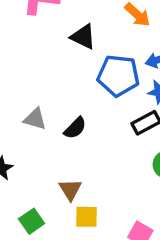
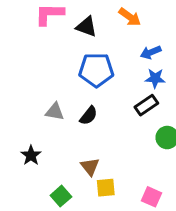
black triangle: (83, 37) -> (86, 27), moved
blue pentagon: (118, 76) -> (96, 70), moved

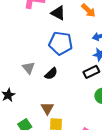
gray triangle: (55, 112) -> (29, 68), turned 32

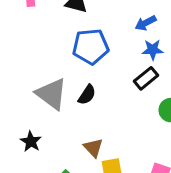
gray triangle: (29, 68) -> (51, 94), size x1.6

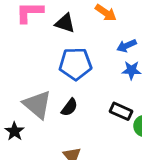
black rectangle: (146, 78) -> (121, 111), moved, turned 60
black star: (31, 142) -> (15, 131), moved

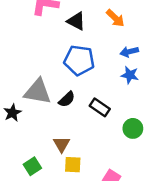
gray triangle: (37, 104) -> (38, 92), turned -40
black rectangle: (121, 111) -> (100, 107), moved

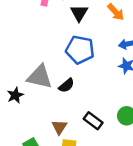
black triangle: (76, 21) -> (79, 13), turned 30
black rectangle: (100, 107) -> (93, 121), moved

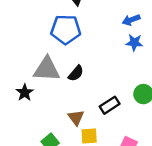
blue pentagon: (80, 50) -> (66, 29), moved
black rectangle: (93, 121) -> (110, 105), turned -60

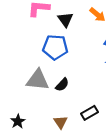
black star: (25, 93) -> (18, 121), moved

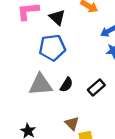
black rectangle: (89, 113) -> (96, 88), moved

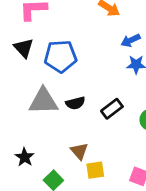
black triangle: (57, 17) -> (24, 48), moved
black semicircle: (66, 85) -> (75, 103), turned 40

